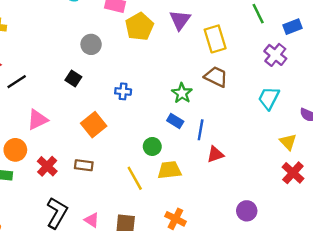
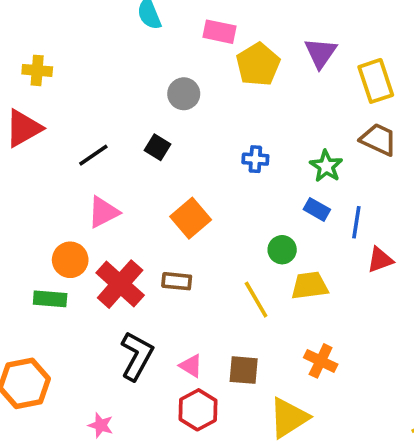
black line: (17, 82) -> (93, 155), moved
blue cross: (123, 91) -> (255, 159), moved
red cross: (47, 166) -> (120, 284), size x1.5

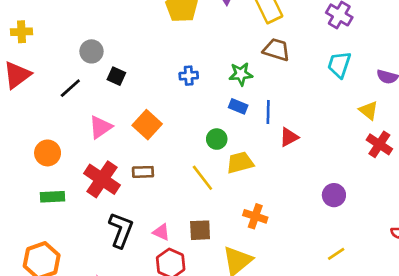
gray circle: (184, 94) -> (91, 51), moved
green star: (326, 166) -> (241, 74), turned -30
pink triangle: (103, 212) -> (100, 127), moved
orange circle: (70, 260) -> (48, 153), moved

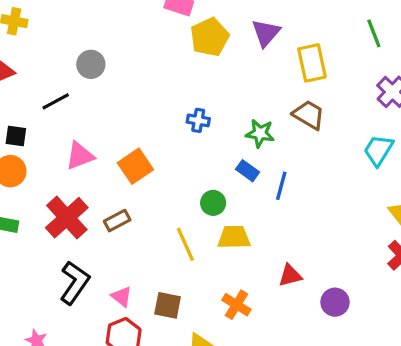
black square: (116, 76) -> (16, 136), moved, turned -30
red triangle: (289, 137) -> (290, 275), moved
brown rectangle: (143, 172) -> (117, 221), turned -40

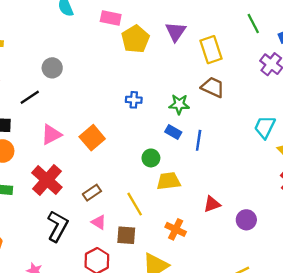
cyan trapezoid: (378, 150) -> (265, 127), moved
brown rectangle: (117, 221) -> (92, 193), moved
yellow line: (185, 244) -> (135, 204), moved
pink triangle: (122, 297) -> (99, 222), moved

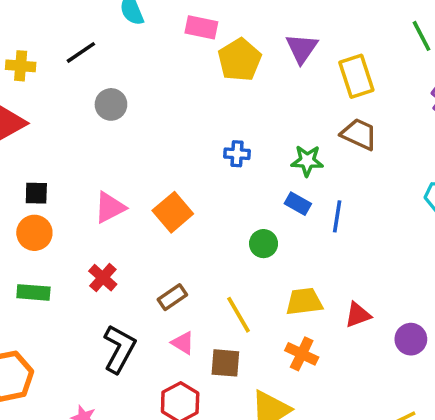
black line: (30, 97) -> (81, 52), moved
red cross: (47, 180) -> (103, 278), size x0.6
yellow trapezoid: (169, 181) -> (304, 302), moved

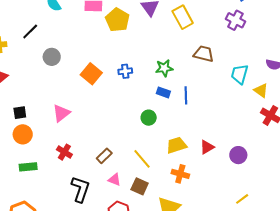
brown trapezoid: (359, 134) -> (204, 54), moved
orange square: (173, 212) -> (91, 74), moved
brown square: (225, 363) -> (140, 186), turned 30

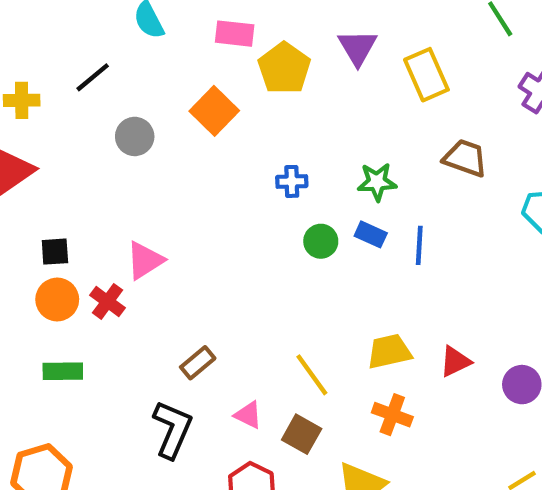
orange square: (91, 74) -> (214, 111), moved
green circle: (149, 118) -> (321, 241), moved
red cross: (64, 152) -> (108, 301), moved
brown rectangle: (104, 156) -> (198, 363), moved

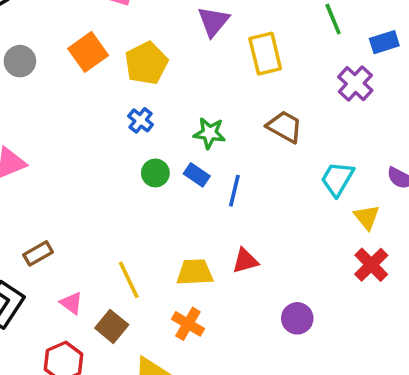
yellow pentagon: (284, 68) -> (146, 63), moved
blue cross: (292, 181) -> (141, 120), turned 30
red triangle: (455, 361) -> (245, 261), moved

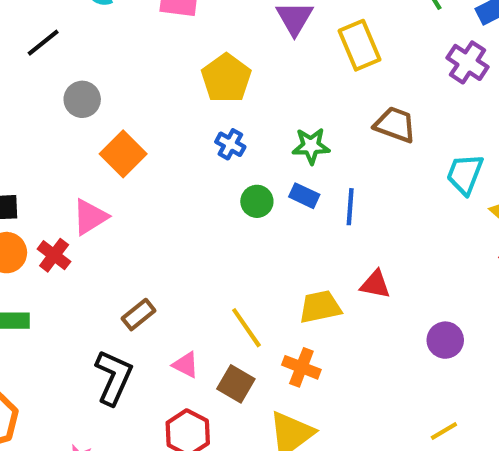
orange square: (88, 52) -> (123, 154), moved
red triangle: (245, 261) -> (375, 284), turned 36
orange cross: (188, 324) -> (301, 367), moved

